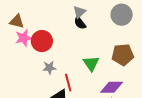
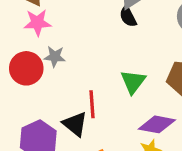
red circle: (42, 41) -> (26, 68), moved
gray star: (49, 68) -> (55, 57), moved

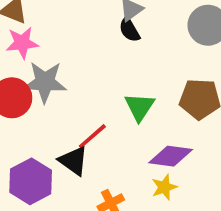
gray star: (55, 57) -> (45, 82), size x1.6
red line: (92, 104) -> (92, 136), turned 56

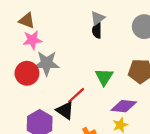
black semicircle: (129, 30) -> (97, 30), turned 32

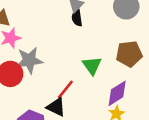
purple diamond: (124, 106) -> (117, 93), turned -30

